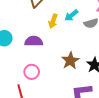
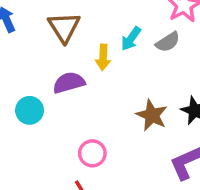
purple semicircle: (34, 41) -> (69, 83), moved

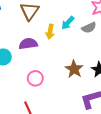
pink circle: (92, 153) -> (35, 78), moved

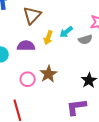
brown star: (74, 69) -> (48, 74), moved

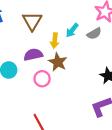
brown star: (48, 74) -> (58, 62), moved
pink circle: (28, 79) -> (42, 79), moved

